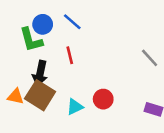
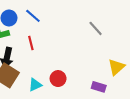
gray line: (150, 58) -> (96, 28), moved

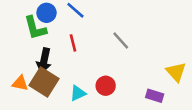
gray line: (96, 28) -> (121, 40), moved
yellow triangle: (116, 67) -> (176, 72), turned -30

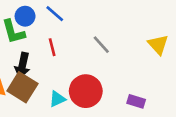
yellow triangle: (176, 72) -> (158, 45), moved
red circle: (106, 86) -> (86, 91), size x1.6

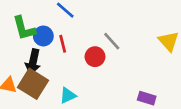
blue circle: (25, 16) -> (43, 36), moved
red circle: (86, 91) -> (95, 57), moved, size x0.6

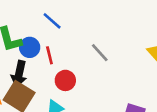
red circle: (95, 57) -> (65, 80), moved

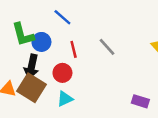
red line: (49, 55) -> (74, 49), moved
red circle: (65, 80) -> (62, 73), moved

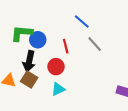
blue line: (62, 17) -> (82, 21), moved
green L-shape: (23, 35) -> (22, 33), turned 110
brown square: (32, 88) -> (29, 79), size x0.7

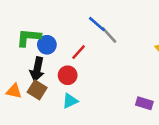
gray line: (95, 44) -> (109, 35), moved
red line: (66, 46) -> (79, 52), turned 56

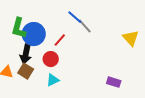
green L-shape: (29, 37) -> (19, 28), turned -80
blue circle: (47, 45) -> (34, 34), size x1.5

